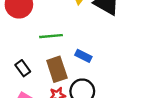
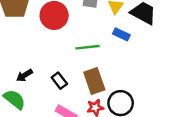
blue rectangle: (83, 56) -> (121, 34), moved

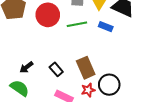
green line: (87, 47) -> (77, 24), moved

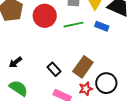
black arrow: (26, 67) -> (15, 62), moved
brown rectangle: (86, 68) -> (83, 67), turned 60

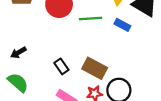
brown rectangle: (83, 67) -> (95, 68), turned 75

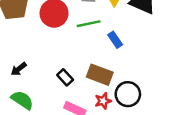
blue rectangle: (122, 25) -> (115, 40), moved, turned 35

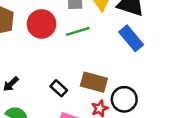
blue rectangle: (115, 40) -> (131, 38), moved, size x1.5

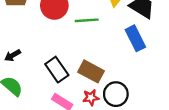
black rectangle: (59, 88) -> (57, 70), size x1.5

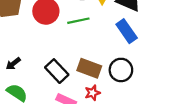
black circle: (116, 94) -> (121, 70), moved

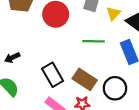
green line: (78, 21) -> (94, 41), moved

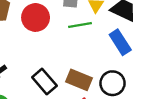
green line: (94, 41) -> (80, 25), moved

